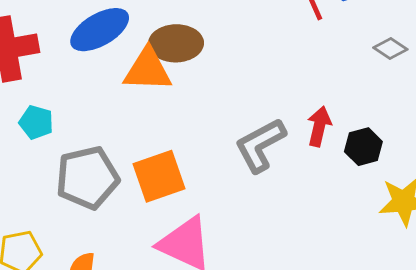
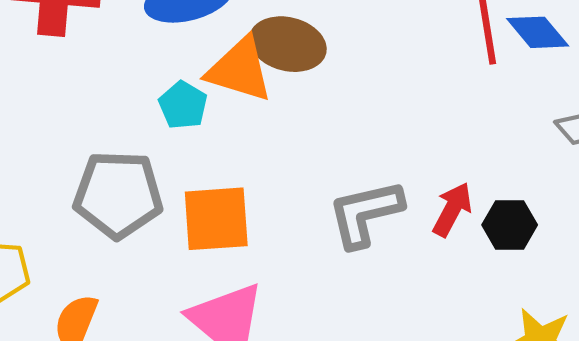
cyan pentagon: (36, 122) -> (183, 105), moved
black hexagon: (363, 147) -> (510, 225), moved

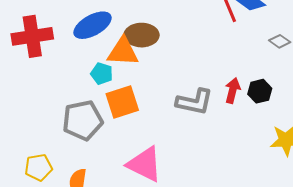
gray L-shape: (365, 213) -> (194, 102), turned -141
orange square: (216, 219) -> (122, 102), moved

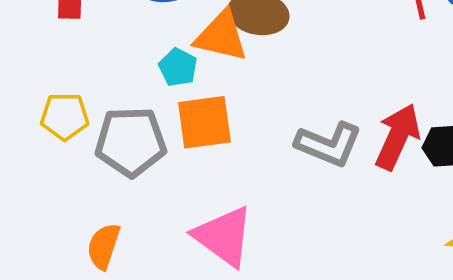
red arrow: (233, 90) -> (398, 137), size x1.5
yellow pentagon: (38, 167) -> (65, 116), moved

